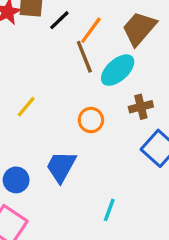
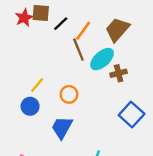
brown cross: (141, 107) -> (119, 73), moved
orange circle: (91, 120) -> (69, 94), moved
blue circle: (16, 180) -> (30, 106), moved

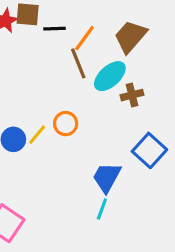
black line: (61, 24) -> (54, 29), turned 42
yellow line: (37, 85) -> (37, 135), moved
blue trapezoid: (62, 128) -> (107, 177), moved

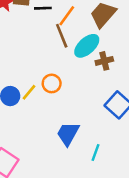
blue trapezoid: (107, 177) -> (68, 134), moved
cyan line: (102, 209) -> (96, 152), moved

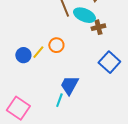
cyan ellipse: (87, 46) -> (84, 15), turned 65
cyan line: (96, 152) -> (59, 100), moved

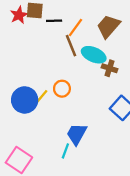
brown cross: (98, 27) -> (110, 68), turned 32
blue circle: (23, 55) -> (25, 100), size x1.5

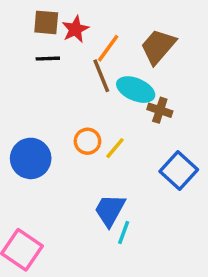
red star: (19, 15) -> (75, 29), moved
black line: (54, 21) -> (48, 59), moved
yellow line: (42, 97) -> (115, 148), moved
cyan line: (65, 151) -> (124, 232), moved

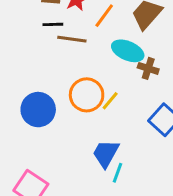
brown line: (101, 76) -> (72, 39), moved, turned -60
orange circle: (87, 141) -> (87, 95), size x1.5

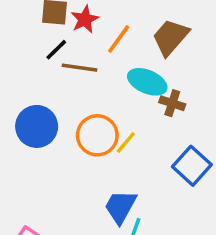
black line: (53, 24) -> (56, 50), turned -42
blue circle: (38, 110) -> (37, 126), moved

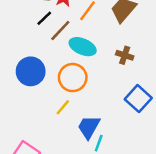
brown line: (79, 68) -> (60, 31), turned -55
cyan ellipse: (147, 82) -> (83, 47), moved
yellow line: (126, 142) -> (63, 107), moved

